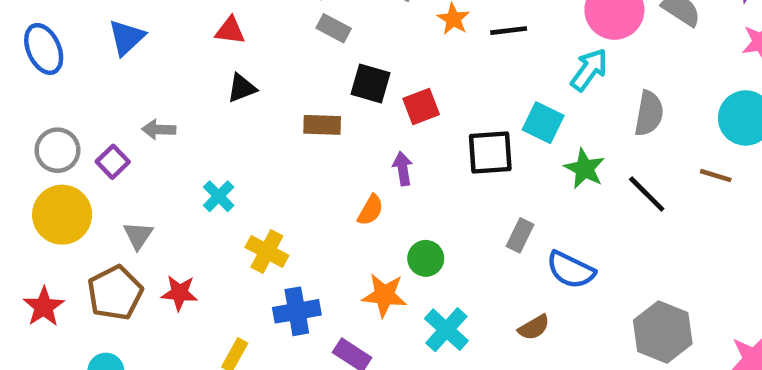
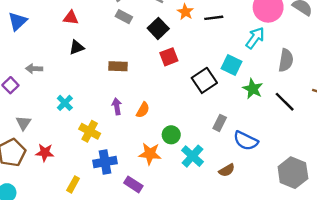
black square: (370, 83) -> (158, 28), moved, turned 30
black square: (490, 153) -> (204, 80), turned -30
purple arrow: (403, 169) -> (117, 106), moved
cyan cross: (446, 330) -> (192, 156), moved

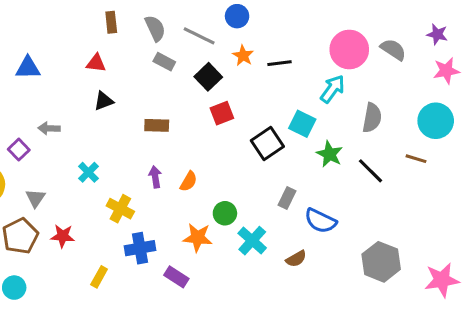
blue triangle: (18, 21) -> (28, 68), turned 42

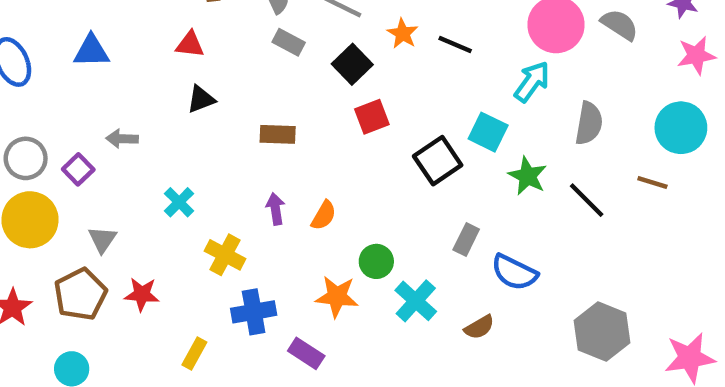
black line: (280, 63) -> (455, 44), turned 30

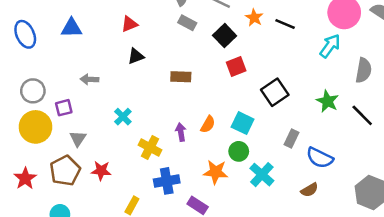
red triangle: (190, 44) -> (129, 24), turned -30
cyan square: (488, 132) -> (243, 123), moved
purple square: (78, 169) -> (64, 108), moved, turned 30
purple arrow: (275, 209) -> (181, 132), moved
brown semicircle: (479, 327) -> (309, 190), moved

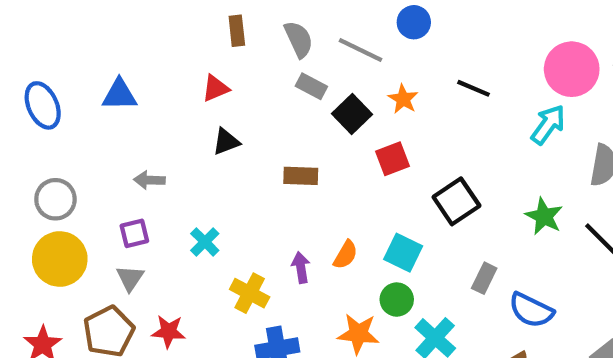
orange star: (254, 18) -> (403, 99), moved
black square: (225, 36) -> (352, 114), moved
purple square: (64, 108) -> (134, 233), moved

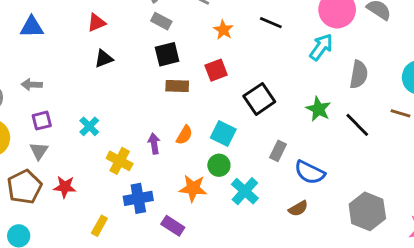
black square: (352, 114) -> (167, 54), moved, turned 30
brown rectangle: (301, 176) -> (177, 86), moved
gray arrow: (149, 180) -> (32, 85), moved

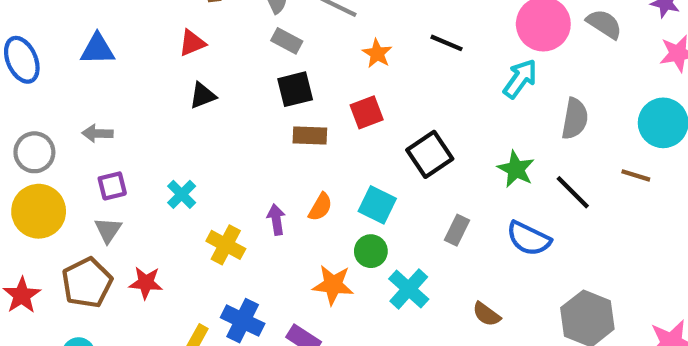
blue semicircle: (310, 172) -> (529, 239), moved
blue cross: (138, 198) -> (243, 321), moved, turned 36
brown semicircle: (298, 208) -> (487, 314), turned 66

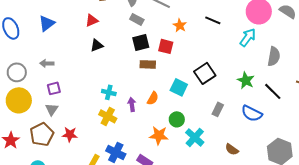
blue triangle: (97, 49) -> (47, 23), turned -36
red square: (367, 112) -> (166, 46), moved, turned 35
cyan cross: (182, 194) -> (109, 92), moved, turned -32
cyan square: (377, 205) -> (179, 87), moved

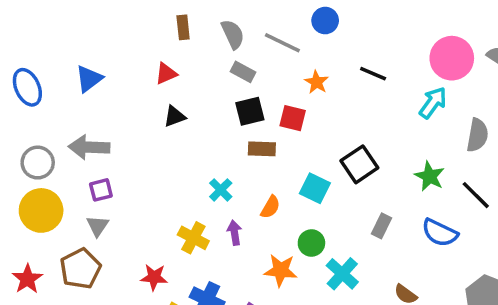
gray arrow: (47, 63) -> (89, 147), size x1.6
cyan cross: (109, 92) -> (221, 190), moved, turned 32
purple arrow: (132, 104) -> (234, 233), moved
red star: (70, 134) -> (154, 277), moved

